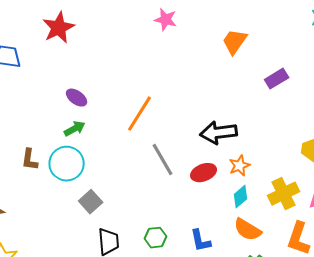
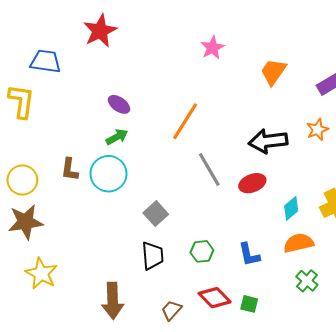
pink star: (166, 20) -> (212, 48), moved, turned 30
orange trapezoid: (235, 42) -> (273, 72), moved
orange star: (240, 166) -> (317, 130), moved
gray square: (91, 202) -> (156, 214), moved
orange semicircle: (248, 230) -> (299, 243), turned 136

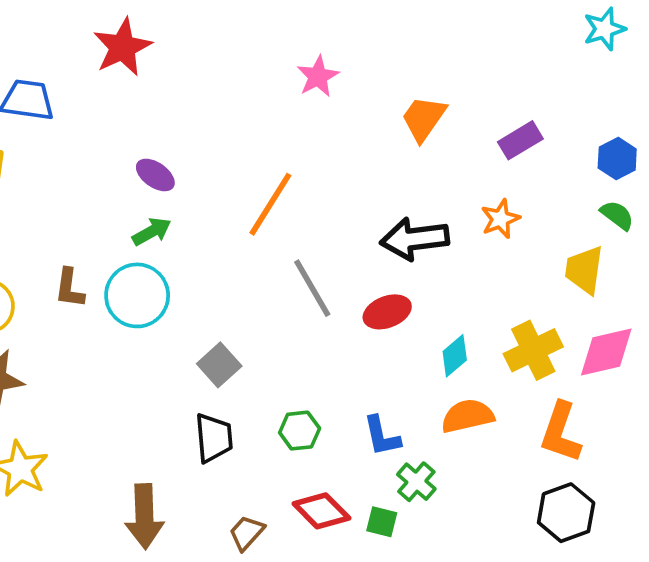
green cross: (307, 281) -> (416, 482), moved

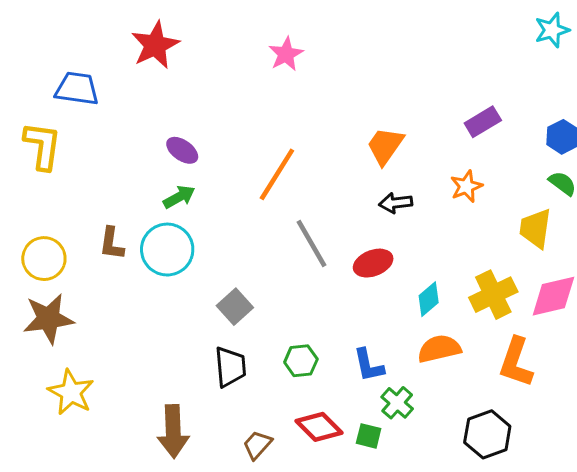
pink star: (318, 76) -> (286, 54), moved
orange trapezoid: (424, 118) -> (385, 146), moved
black arrow: (415, 239) -> (396, 203), size x0.6
black hexagon: (566, 513) -> (487, 434), moved

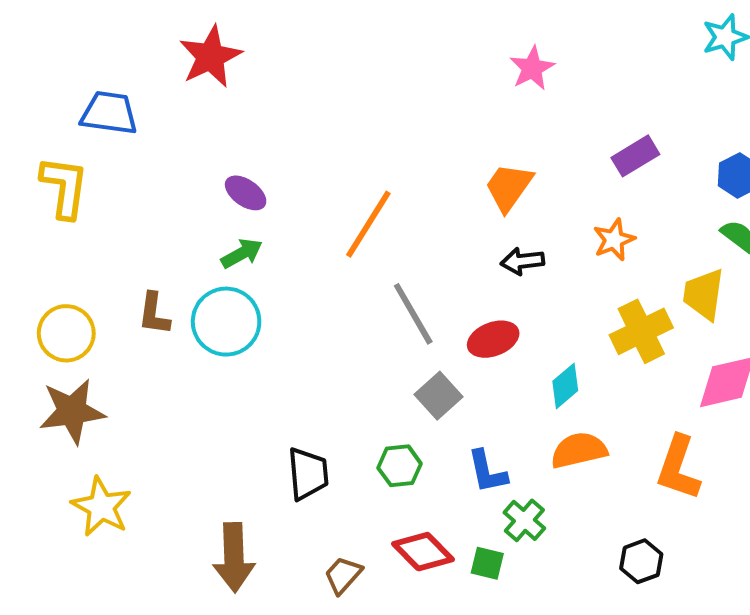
pink star: (286, 54) -> (532, 68), moved
yellow cross: (493, 295) -> (641, 331), moved
gray square: (235, 307) -> (439, 396), moved
black hexagon: (487, 434) -> (641, 561), size x0.7

